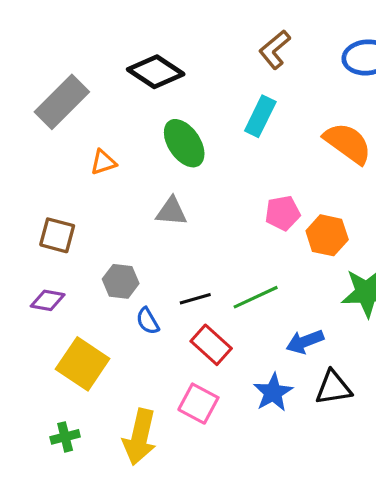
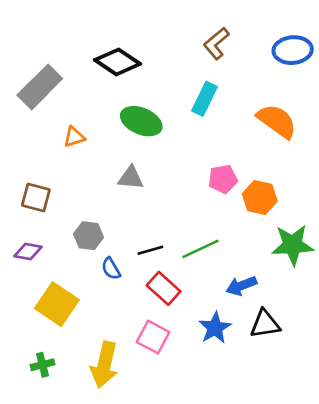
green ellipse: (184, 143) -> (141, 121), turned -33

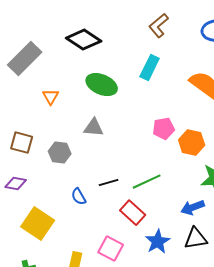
orange triangle: (74, 137) -> (51, 97), turned -42
gray hexagon: (89, 236) -> (60, 153), moved
blue arrow: (241, 286) -> (193, 208), moved
red rectangle: (164, 288) -> (133, 213), moved

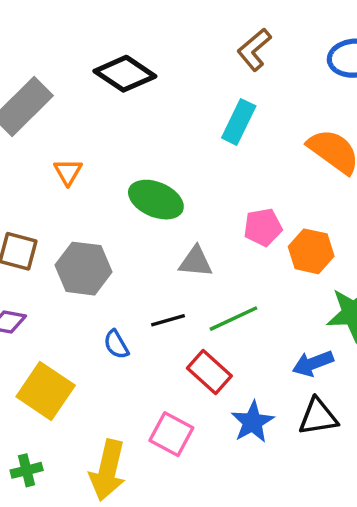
green ellipse: (102, 85) -> (156, 200), moved
gray triangle: (94, 128) -> (196, 262), moved
gray hexagon: (60, 153) -> (83, 269), size x1.4

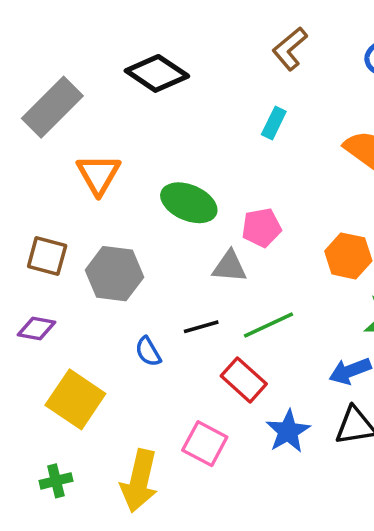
cyan rectangle: (239, 122) -> (274, 123), size x0.7
orange triangle: (68, 172) -> (98, 174), size x1.5
pink pentagon: (263, 227) -> (261, 228), moved

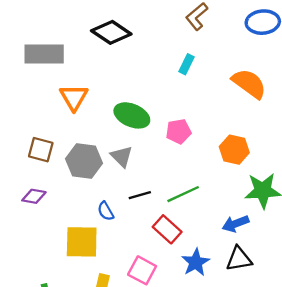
gray rectangle: (52, 107) -> (44, 54), turned 45
gray triangle: (230, 267) -> (122, 156), moved, turned 40
yellow square: (75, 399) -> (82, 242), moved, turned -33

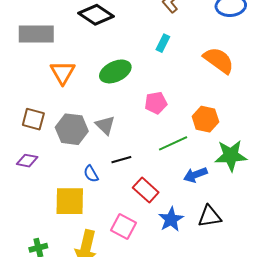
green ellipse: (132, 115) -> (115, 71), moved, turned -48
green line: (183, 194) -> (173, 143), moved
blue arrow: (235, 224) -> (195, 175), moved

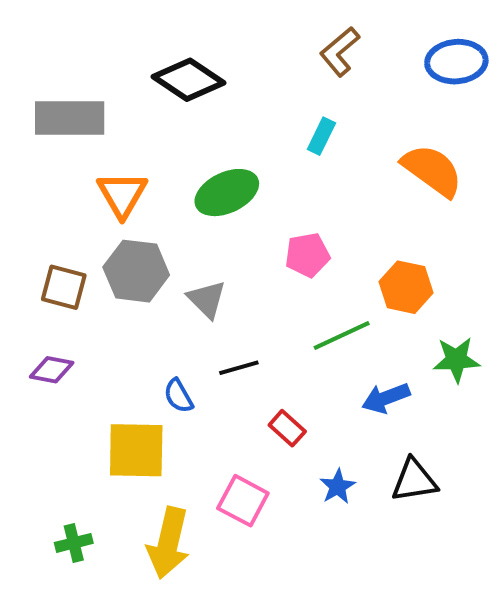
gray hexagon: (72, 129) -> (136, 271), moved
green star: (231, 156) -> (456, 360), size x0.7
red rectangle: (146, 190) -> (287, 428), size x0.7
blue star: (171, 219) -> (338, 487), size x0.7

